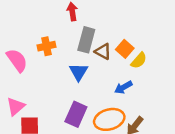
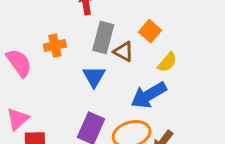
orange square: (125, 49) -> (150, 31), moved
blue arrow: (123, 87) -> (149, 95), size x1.6

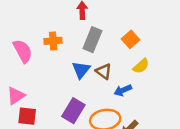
brown triangle: (124, 52) -> (104, 71), moved
blue arrow: (149, 95) -> (123, 90), size x0.6

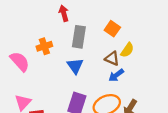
brown triangle: (104, 71) -> (112, 58), moved

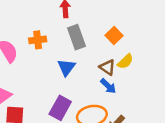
gray rectangle: (79, 37) -> (76, 37), turned -40
blue arrow: (116, 75) -> (108, 86), turned -112

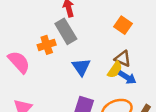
gray rectangle: (76, 37) -> (66, 31), moved
yellow semicircle: (125, 61) -> (115, 70), moved

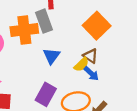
orange square: (123, 25) -> (97, 26), size x1.6
orange cross: (47, 45) -> (24, 30), size x1.6

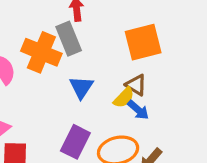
orange square: (97, 26) -> (143, 42), turned 32
orange cross: (24, 30) -> (41, 52), turned 32

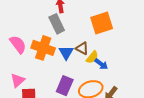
orange cross: (41, 52) -> (43, 48), moved
brown triangle: (136, 85) -> (82, 48), moved

